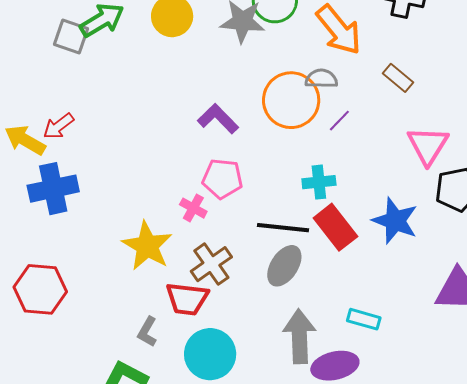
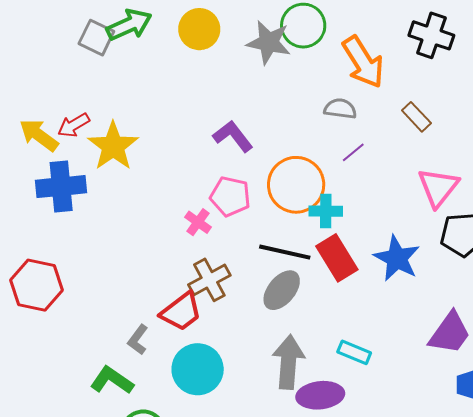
orange circle: (291, 100) -> (296, 185), moved
yellow star: (147, 246) -> (113, 146), moved
red trapezoid: (187, 299) -> (181, 312), turned -51

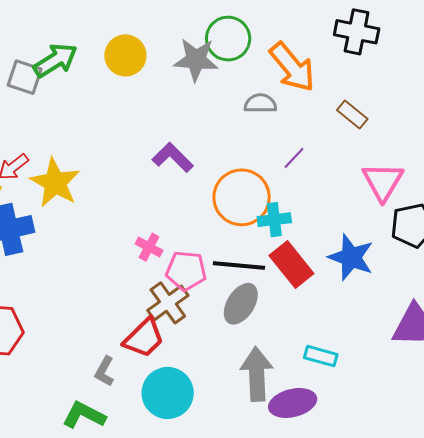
gray semicircle: (340, 109) -> (260, 103), moved
pink pentagon: (230, 196) -> (186, 271), moved

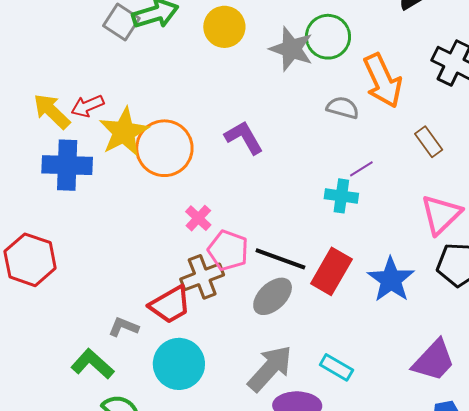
orange circle: (242, 197) -> (164, 148), moved
cyan cross: (274, 220) -> (341, 196), moved
red rectangle: (291, 265) -> (331, 271), turned 54
gray L-shape: (105, 371) -> (123, 327), turned 68
gray arrow: (257, 374) -> (270, 368), turned 30

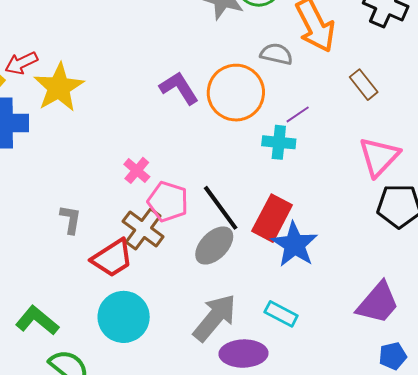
orange circle: (164, 148) -> (236, 93), moved
black line: (280, 259) -> (221, 208), turned 36
brown cross: (202, 277) -> (143, 229), turned -30
blue star: (391, 280) -> (294, 245), moved
gray L-shape: (123, 327) -> (71, 219), moved, turned 80

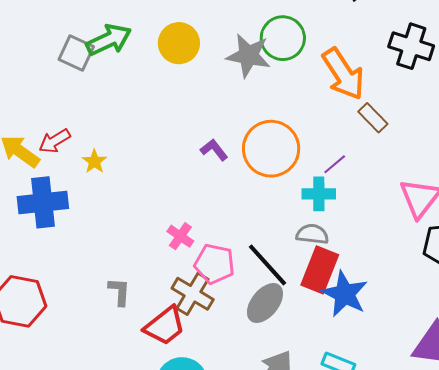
gray semicircle: (276, 54) -> (312, 234), moved
brown rectangle: (364, 85) -> (373, 118), moved
yellow star: (59, 87) -> (94, 161), size x0.5
purple L-shape: (179, 88) -> (214, 150), size x0.7

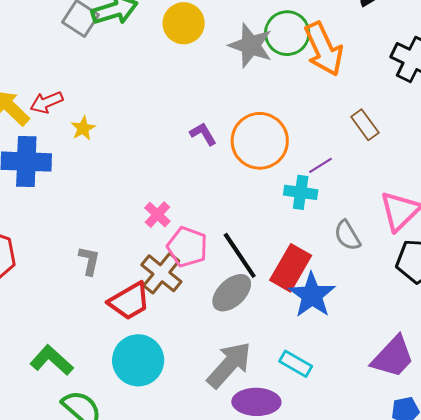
orange arrow: (343, 74) -> (324, 49), moved
gray semicircle: (312, 234) -> (347, 236), moved, turned -136

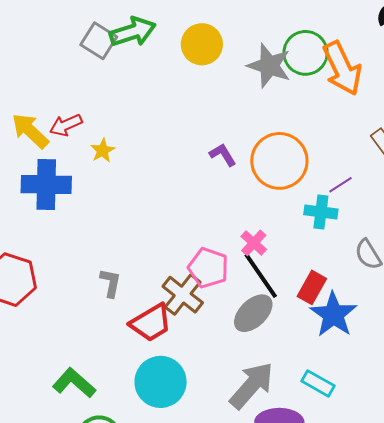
pink cross: (157, 215) -> (254, 243), moved
red rectangle: (291, 268) -> (312, 287), size x0.7

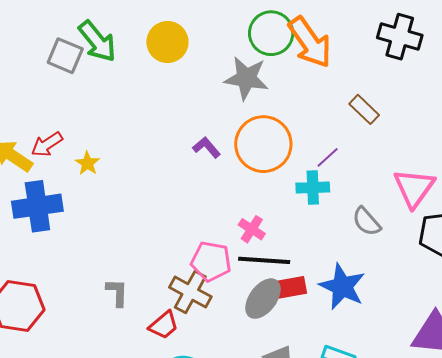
green arrow: (133, 32) -> (97, 41), turned 78
gray star: (269, 66) -> (246, 78), moved
black line: (261, 276) -> (264, 260), turned -42
red rectangle: (312, 287) -> (290, 287), moved, turned 60
red trapezoid: (151, 323) -> (164, 325), size x0.7

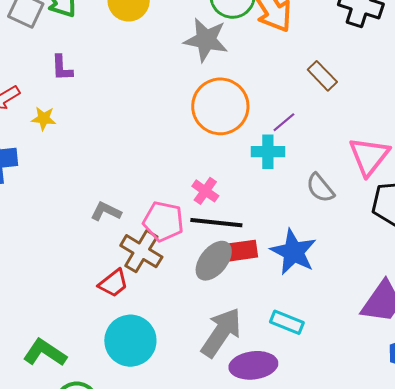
purple L-shape: (206, 147) -> (62, 68), moved, turned -144
yellow star: (87, 163) -> (44, 119), turned -30
gray L-shape: (117, 292) -> (106, 211), moved, turned -68

